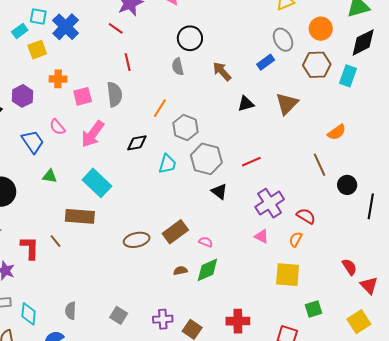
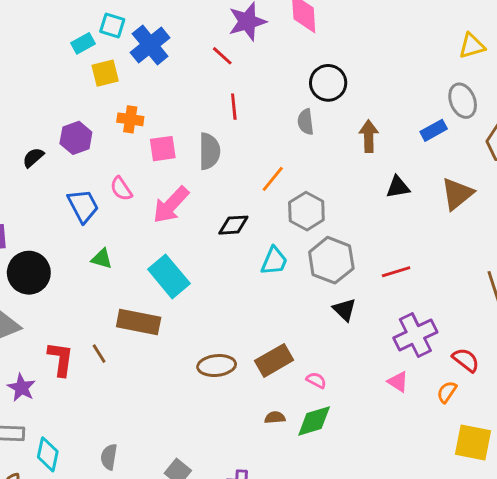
brown arrow: (222, 71) -> (369, 136), turned 35
yellow square: (288, 275) -> (473, 443), moved

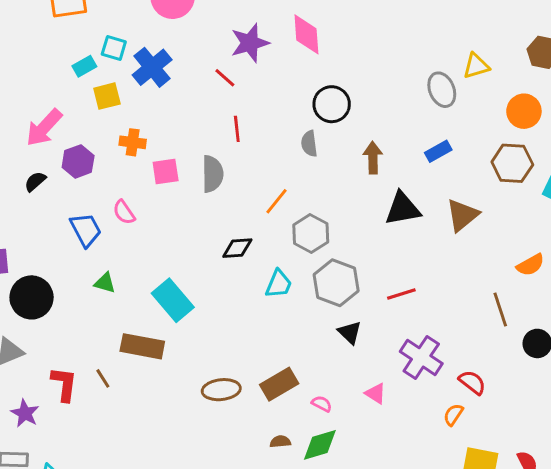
gray ellipse: (463, 101) -> (442, 90), moved
black triangle: (398, 187) -> (403, 209), size x1.5
pink arrow: (171, 205) -> (44, 128), moved
purple cross: (415, 335) -> (421, 357), turned -30
pink triangle: (398, 382) -> (376, 393), moved

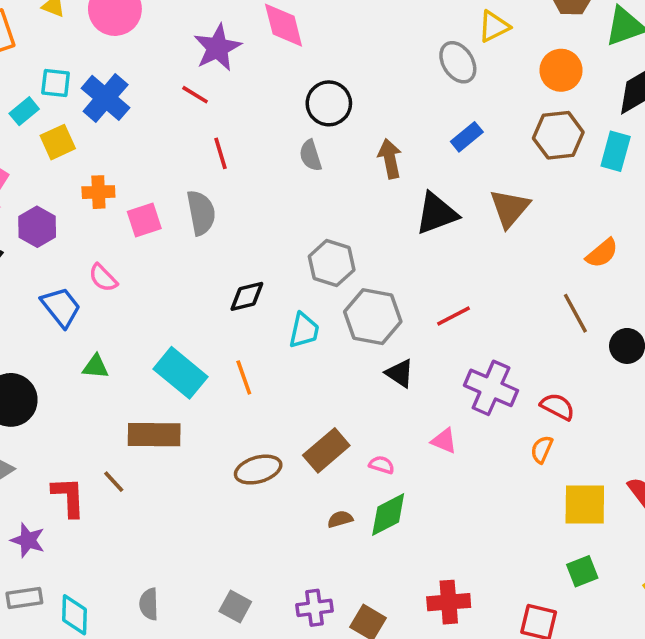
orange line: (277, 201) -> (244, 377), moved, turned -48

